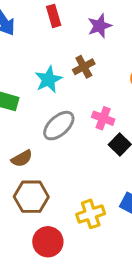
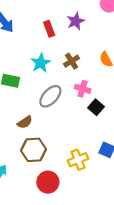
red rectangle: (54, 16) -> (49, 29), moved
brown cross: (84, 67) -> (72, 61), moved

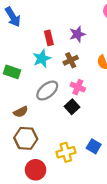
purple star: (76, 21) -> (77, 34), moved
red rectangle: (49, 29) -> (49, 38), moved
black square: (96, 107) -> (72, 107), moved

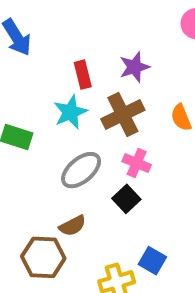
brown cross: (71, 60) -> (123, 114), size x1.5
brown semicircle: (21, 112) -> (72, 226), moved
blue square: (94, 146) -> (152, 261), moved

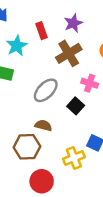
cyan star: (70, 112) -> (17, 46), moved
pink cross: (137, 163) -> (90, 83), moved
brown semicircle: (72, 226) -> (43, 125), turned -133

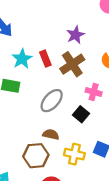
red rectangle: (41, 31) -> (45, 59), moved
yellow cross: (74, 158) -> (74, 154), moved, turned 36

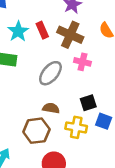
brown cross: (72, 64) -> (70, 35), turned -30
pink cross: (94, 92) -> (82, 62), moved
black square: (81, 114) -> (88, 103), moved, turned 35

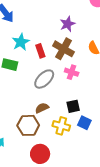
red rectangle: (42, 30) -> (40, 51), moved
brown semicircle: (51, 108) -> (42, 108), turned -40

